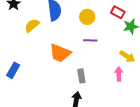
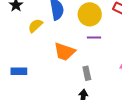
yellow circle: (87, 17) -> (90, 14), size x1.5
blue rectangle: (13, 70) -> (19, 71), turned 63

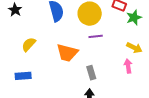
yellow semicircle: (35, 26) -> (29, 44), moved

